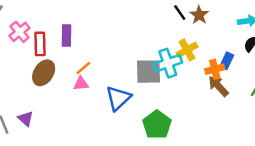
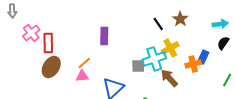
black line: (180, 13) -> (158, 24), moved
purple rectangle: (67, 35) -> (104, 36), moved
gray square: (148, 72) -> (138, 66), size x0.6
brown arrow: (218, 86) -> (169, 78), moved

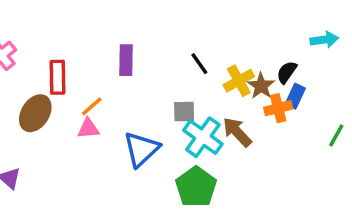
brown star: (180, 19) -> (261, 86), moved
black line: (158, 24) -> (199, 64), moved
red rectangle: (48, 43) -> (58, 77), moved
black semicircle: (223, 43) -> (287, 72), moved
cyan cross: (154, 59) -> (203, 137), moved, turned -35

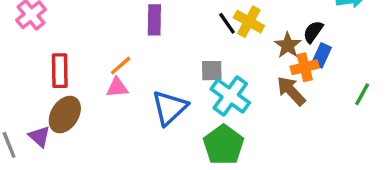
red rectangle: (58, 77) -> (60, 71), moved
yellow cross: (239, 81) -> (249, 22), moved, turned -32
brown ellipse: (35, 113) -> (65, 115), moved
brown arrow: (237, 132) -> (291, 91), moved

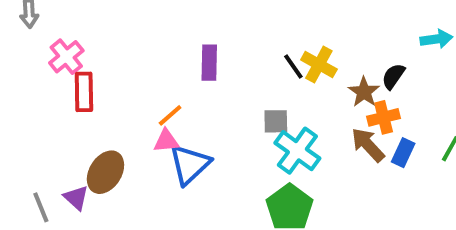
blue rectangle: (322, 55) -> (403, 153), moved
red rectangle: (60, 71) -> (84, 92), moved
blue triangle: (170, 108) -> (190, 164), moved

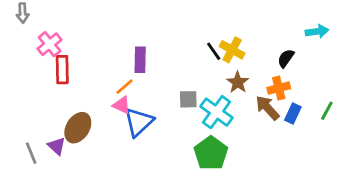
purple rectangle: (209, 63) -> (140, 60), moved
brown star: (364, 92) -> (238, 82), moved
gray square: (276, 121) -> (188, 99), moved
pink triangle: (166, 141) -> (122, 105), turned 30

